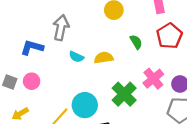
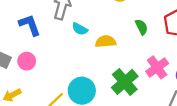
blue L-shape: (32, 47) -> (30, 25), turned 50
cyan semicircle: (76, 57) -> (80, 29), moved

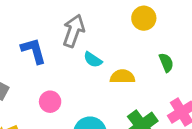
pink circle: (27, 61) -> (50, 102), moved

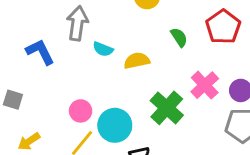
pink circle: (50, 102) -> (81, 111), moved

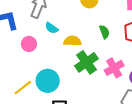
green cross: (167, 108) -> (87, 62), moved
pink circle: (81, 111) -> (29, 44), moved

